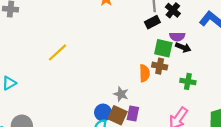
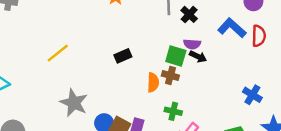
black rectangle: (152, 22) -> (123, 56), moved
green cross: (188, 81) -> (173, 111), moved
gray star: (121, 94) -> (74, 103), moved, size x1.6

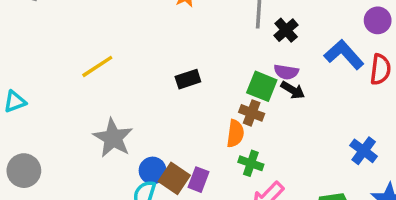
orange semicircle: (153, 83) -> (235, 134), moved

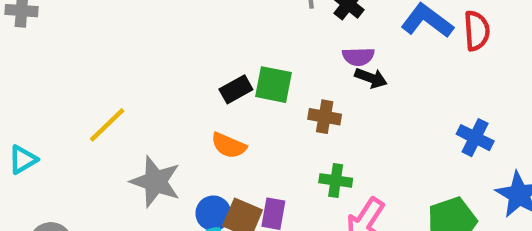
yellow line: (97, 66) -> (107, 125), moved
green square: (262, 86) -> (273, 85), moved
orange semicircle: (235, 134) -> (229, 145), moved, turned 116

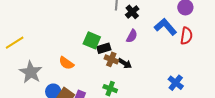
purple semicircle: (358, 57) -> (132, 36), turned -72
black arrow: (371, 78) -> (125, 63), moved
black rectangle: (236, 89) -> (104, 48), moved

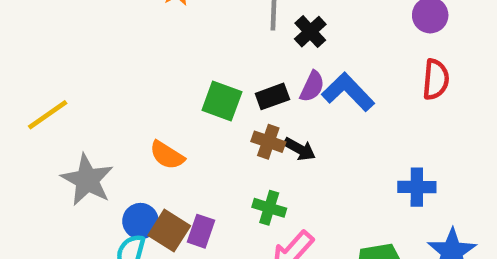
blue L-shape: (165, 27) -> (348, 92), moved
black rectangle: (104, 48) -> (272, 96), moved
blue cross: (176, 83) -> (417, 187), turned -35

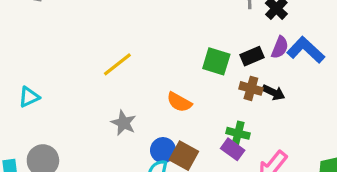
yellow line: (48, 115) -> (117, 64), moved
gray star: (87, 180) -> (124, 123), size x0.7
green cross: (269, 208) -> (238, 133), moved
purple rectangle: (201, 231) -> (233, 149), moved, turned -70

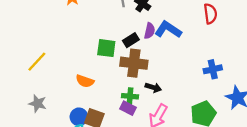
brown cross: (251, 88) -> (134, 63), size x1.6
black arrow: (273, 92) -> (153, 87), moved
gray star: (124, 123) -> (38, 103), moved

